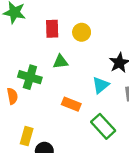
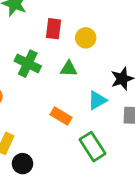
green triangle: (60, 62) -> (69, 69), moved
green cross: (30, 77) -> (28, 64), moved

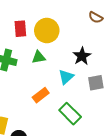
yellow circle: (86, 38) -> (47, 31), size x1.5
orange rectangle: (61, 116) -> (41, 95), turned -56

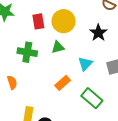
black star: (82, 56) -> (98, 33), moved

